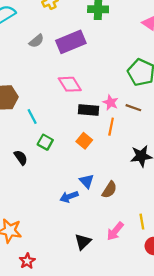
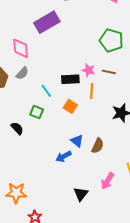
gray semicircle: (36, 41) -> (22, 73), moved
pink diamond: (70, 84) -> (21, 48), moved, turned 35
cyan line: (32, 117) -> (46, 91), moved

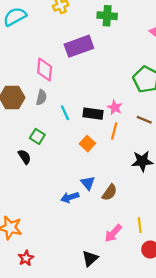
brown line: (109, 72) -> (144, 120), moved
gray semicircle: (22, 73) -> (41, 97), turned -40
cyan line: (46, 91) -> (65, 113), moved
green square: (37, 112) -> (37, 136), moved
black triangle: (81, 194) -> (90, 258), moved

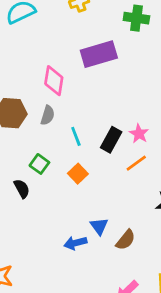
black rectangle: (93, 114) -> (111, 140), turned -72
orange line: (114, 131) -> (136, 163), turned 36
orange square: (87, 144) -> (78, 174), moved

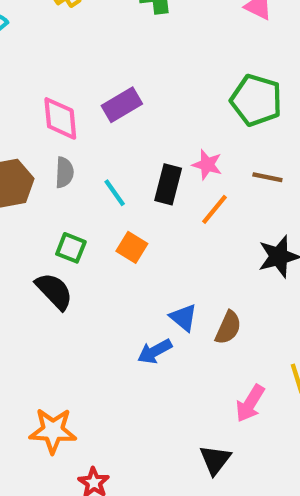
purple rectangle: (99, 54) -> (122, 105), moved, size x0.7
black semicircle: (22, 189) -> (54, 291), size x1.4

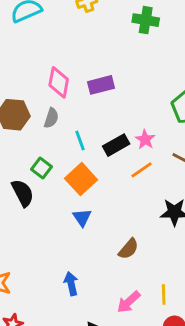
black rectangle: (168, 184) -> (116, 145), turned 30
orange square: (132, 247) -> (81, 179), size x1.5
blue triangle: (184, 318) -> (82, 218), moved
blue arrow: (155, 351) -> (71, 284), moved, turned 90

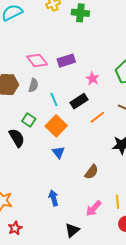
green cross: (146, 20) -> (80, 13), moved
pink diamond: (59, 82) -> (37, 61), turned -45
pink star: (145, 139) -> (92, 78), moved

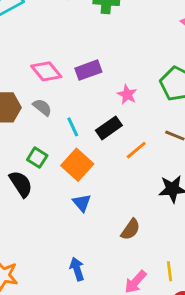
gray semicircle: (33, 85) -> (42, 107), turned -64

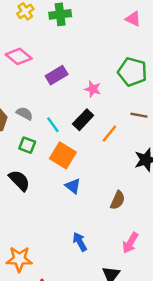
pink diamond: (46, 71) -> (19, 56), moved
green square: (37, 158) -> (27, 145), moved

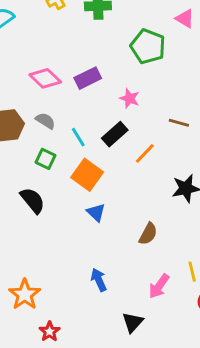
pink diamond: (19, 56) -> (45, 78), moved
green pentagon: (132, 72) -> (148, 46), moved
brown line: (139, 115) -> (179, 123), moved
orange star: (19, 259) -> (25, 294), turned 30

